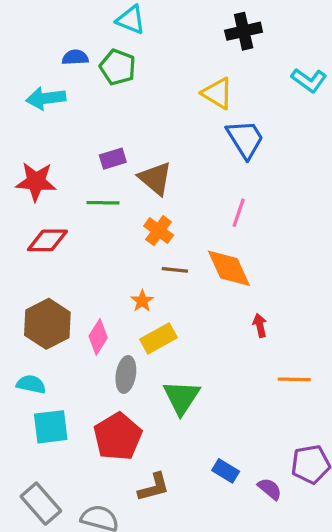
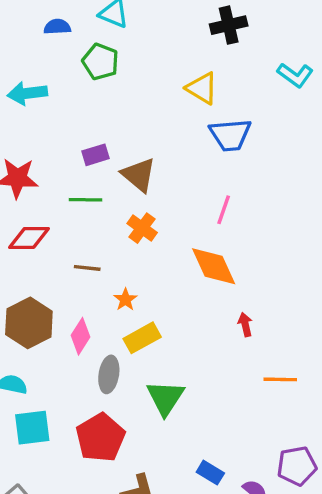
blue semicircle: (75, 57) -> (57, 27), moved
blue trapezoid: (245, 139) -> (230, 135), turned 117
brown line: (175, 270) -> (87, 268), moved

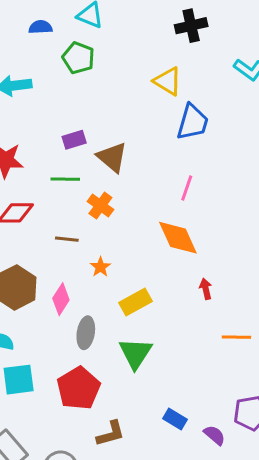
blue trapezoid: (230, 135) -> (193, 122), turned -69
orange cross: (142, 228) -> (100, 206), moved
yellow rectangle: (142, 338) -> (136, 302), moved

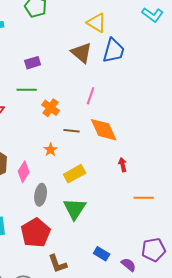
brown triangle: (112, 157) -> (82, 53), moved
pink line: (187, 188) -> (91, 96), moved
brown line: (67, 239) -> (72, 131), moved
brown L-shape: (111, 434) -> (58, 264), turned 85

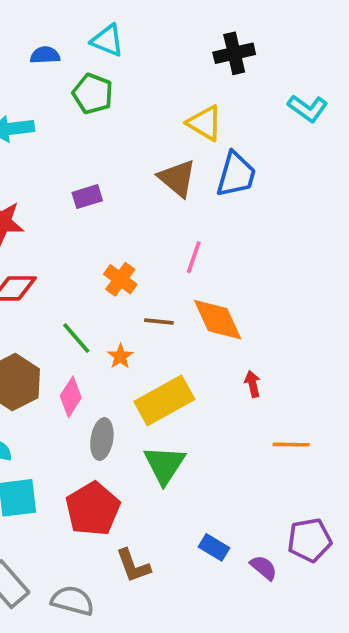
green line: (27, 90) -> (76, 338), moved, turned 48
yellow rectangle: (75, 174) -> (164, 400), size x1.4

